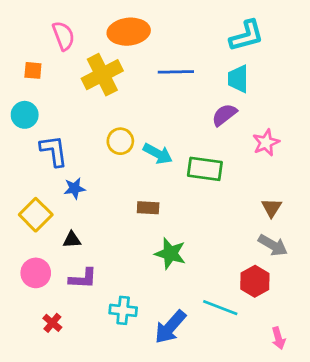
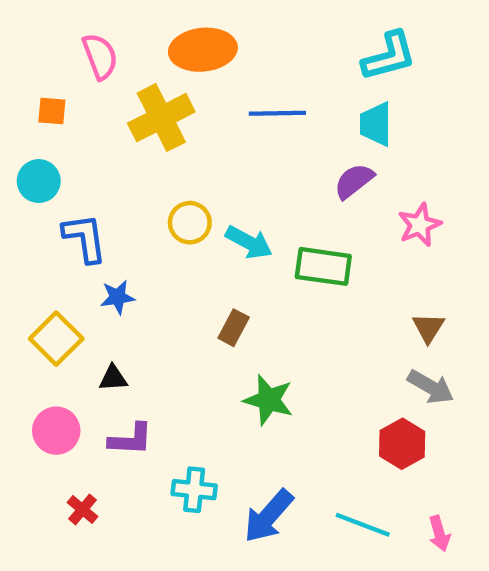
brown rectangle: (148, 208) -> (234, 328), turned -65
cyan line: (220, 308) -> (363, 525), moved

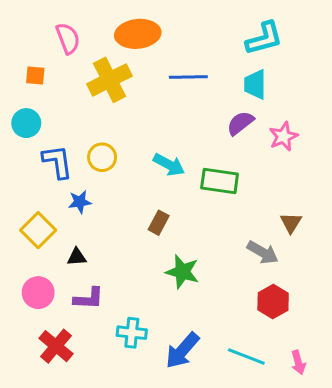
yellow circle: (190, 223) -> (102, 157), moved
pink star: (420, 225) -> (283, 136), moved
gray arrow: (431, 387) -> (263, 252), moved
red cross: (83, 509) -> (56, 346), size x1.6

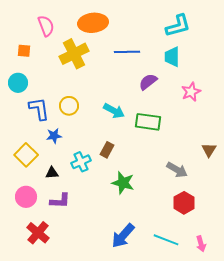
purple semicircle: (240, 123) -> (148, 82), moved
brown triangle: (291, 223) -> (209, 150), moved
cyan cross: (132, 333) -> (81, 162), moved, turned -30

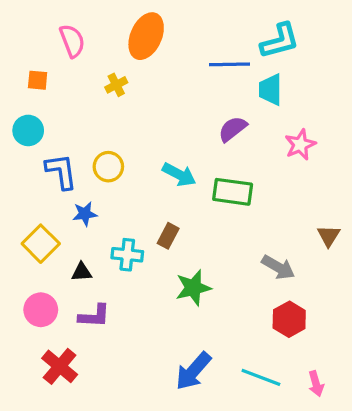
orange ellipse: (93, 23) -> (146, 36), turned -60
blue line: (127, 52) -> (229, 64), moved
yellow cross: (74, 54) -> (116, 85), size x0.5
cyan cross: (81, 162) -> (127, 255), turned 30
green star: (123, 183) -> (193, 288), turned -30

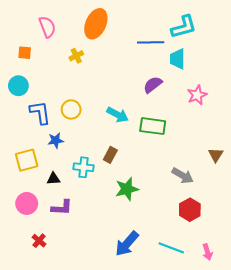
yellow square: (41, 244) -> (27, 160), turned 30
red cross: (60, 366) -> (39, 241), size x0.6

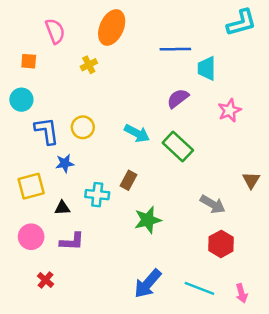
cyan L-shape: (184, 27) -> (242, 23), moved
green rectangle: (153, 126) -> (178, 147), turned 35

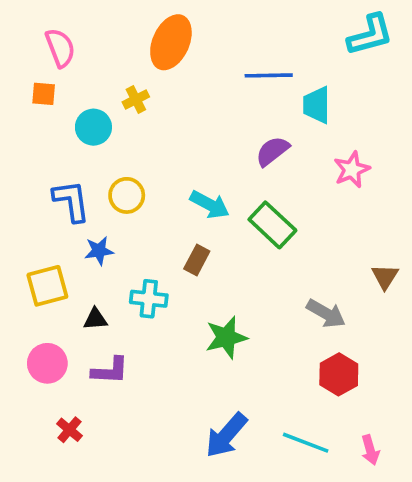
pink semicircle: (55, 31) -> (60, 48), moved
cyan circle: (21, 100) -> (93, 127), moved
brown rectangle: (128, 180) -> (197, 260), moved

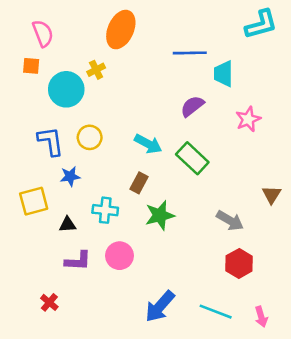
cyan circle: (93, 127) -> (66, 89), size x1.4
green star: (226, 337) -> (160, 215), moved
pink circle: (47, 363) -> (120, 256), moved

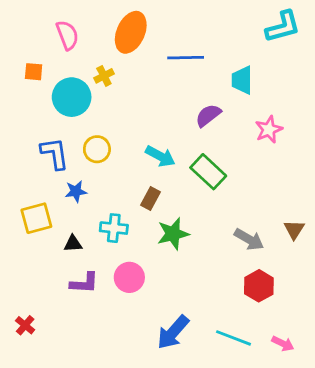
pink semicircle: (43, 33) -> (67, 35), moved
blue line: (190, 53) -> (186, 58), moved
brown triangle: (272, 195) -> (294, 229), moved
red cross: (49, 302) -> (25, 325), moved
pink arrow: (261, 317) -> (283, 344), turned -48

